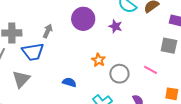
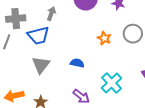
gray circle: (119, 74) -> (133, 34), moved
gray triangle: (21, 79) -> (41, 65), moved

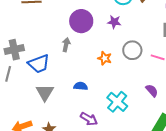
gray arrow: (51, 14) -> (66, 45), moved

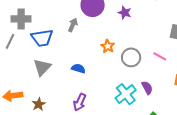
gray circle: (132, 50) -> (131, 57), moved
cyan cross: (117, 102) -> (126, 94), moved
purple arrow: (89, 119) -> (80, 102), turned 72

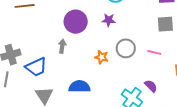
gray circle: (131, 57) -> (126, 48), moved
blue semicircle: (78, 69) -> (80, 87), size x1.5

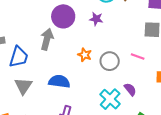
gray arrow: (62, 46) -> (47, 39), size x1.5
gray circle: (126, 48) -> (110, 61), moved
blue trapezoid: (36, 67) -> (19, 57), turned -55

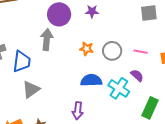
pink line: (138, 56) -> (141, 52), moved
blue semicircle: (59, 81) -> (91, 80), moved
gray triangle: (23, 86) -> (31, 89), turned 30

